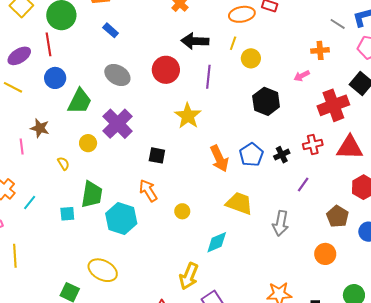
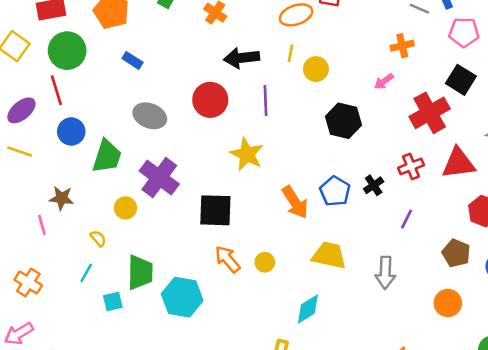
black square: (157, 155) -> (215, 210), size x1.6
orange arrow: (148, 190) -> (228, 259), moved
cyan line: (30, 202) -> (86, 273), moved
yellow circle: (182, 211) -> (265, 262), moved

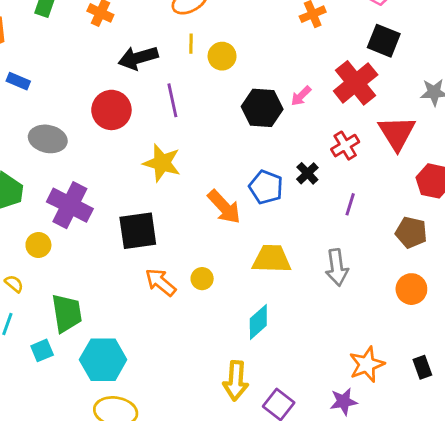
pink arrow: (384, 81) -> (301, 96), moved
red triangle: (459, 163) -> (397, 133), turned -45
cyan hexagon: (182, 297) -> (103, 360), moved

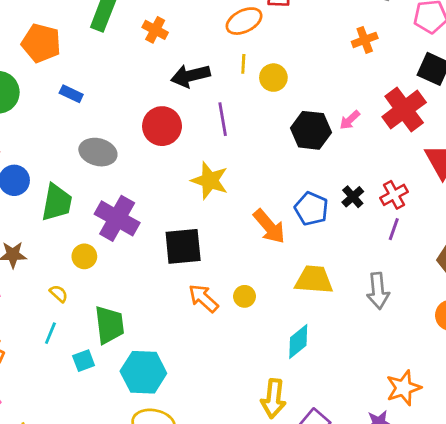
red cross: (345, 146) -> (394, 195), moved

